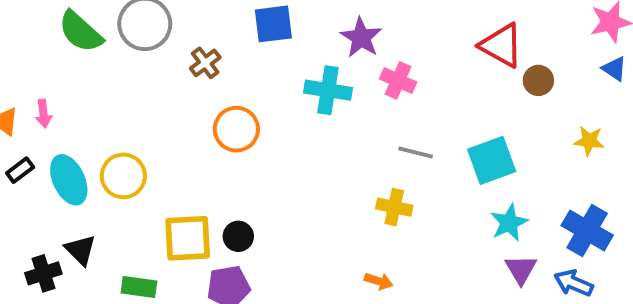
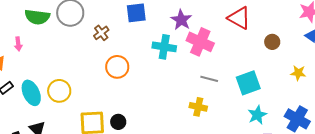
green semicircle: (80, 32) -> (37, 17), turned -35
red triangle: (501, 45) -> (239, 18), moved
pink cross: (398, 80) -> (200, 42), size x1.5
pink arrow: (43, 114) -> (18, 44), moved

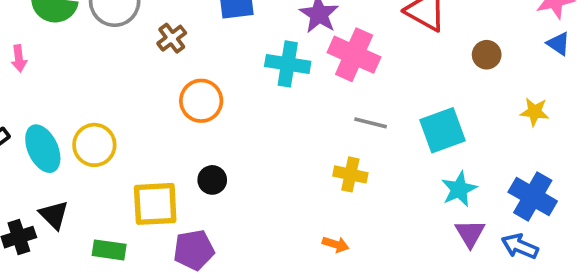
black circle: (118, 122) -> (212, 180), moved

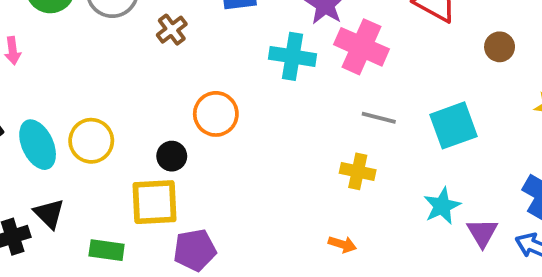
orange circle: (201, 101) -> (216, 114), moved
black circle: (212, 180) -> (172, 156), moved
cyan star: (459, 189) -> (442, 206), moved

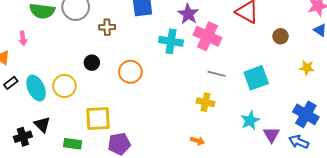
brown cross: (172, 30) -> (107, 27), turned 35
black circle: (172, 156) -> (92, 63), moved

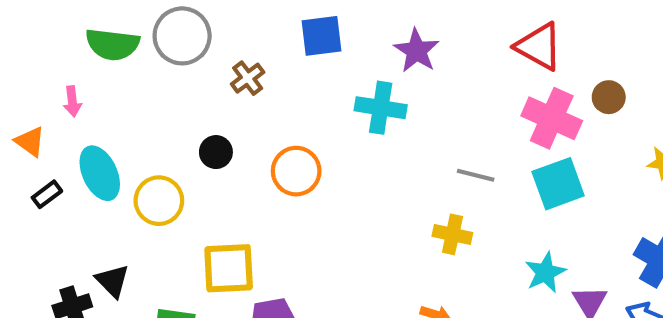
brown cross: (107, 27) -> (248, 78), turned -35
pink cross: (207, 36) -> (552, 118), moved
cyan ellipse: (36, 88) -> (100, 173), moved

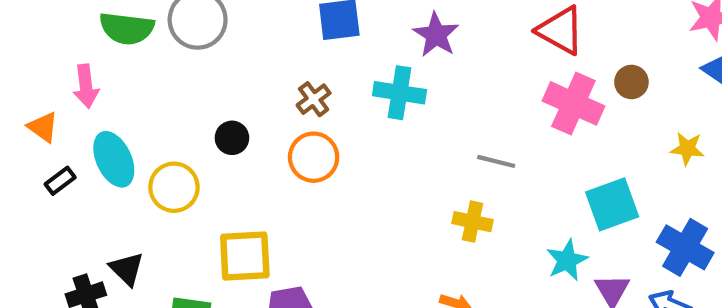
brown cross: (248, 78) -> (314, 99), moved
pink arrow: (72, 101) -> (86, 86), size x1.4
cyan square: (558, 184) -> (612, 204), moved

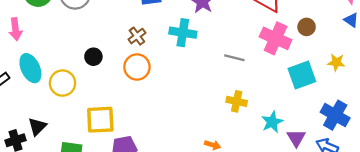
gray line: (496, 161) -> (234, 58), moved
cyan square: (612, 204) -> (302, 75), moved
yellow cross: (473, 222) -> (237, 101), moved
black triangle: (127, 269) -> (37, 127), turned 30

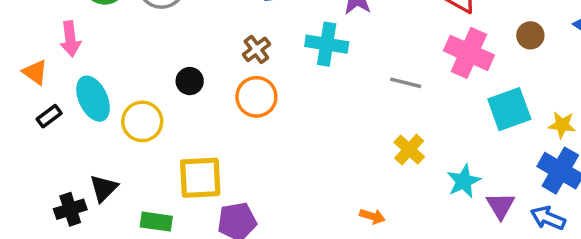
brown circle: (307, 27) -> (530, 35), moved
yellow star: (336, 62) -> (562, 125), moved
yellow cross: (237, 101) -> (409, 150), turned 30

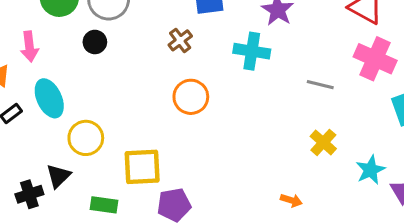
brown cross: (256, 49) -> (180, 40), moved
black circle: (190, 81) -> (95, 42), moved
yellow circle: (142, 121) -> (86, 138), moved

